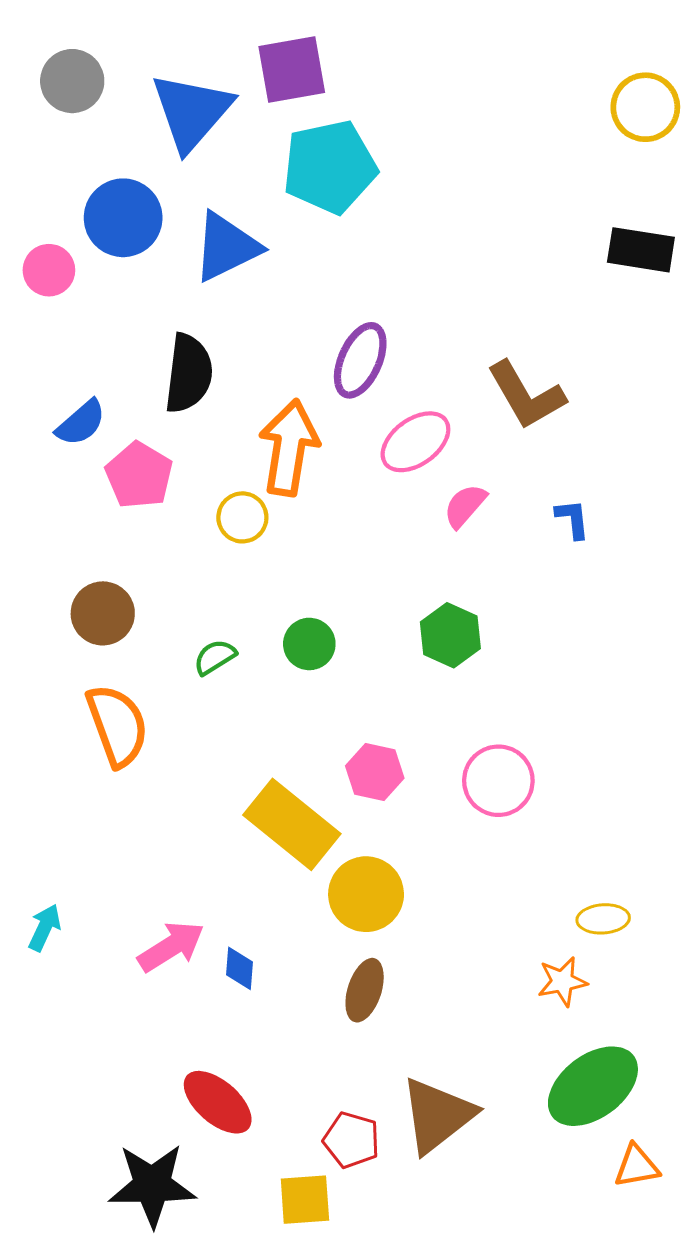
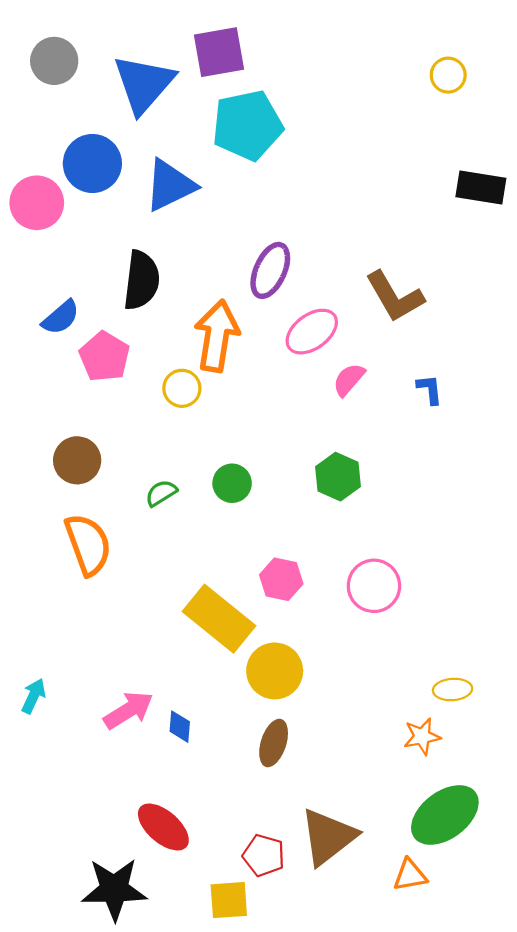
yellow circle: (645, 107) -> (448, 75), moved, size x0.7
pink circle: (49, 270) -> (37, 203), size x1.4
orange triangle: (637, 1166) -> (410, 875), moved

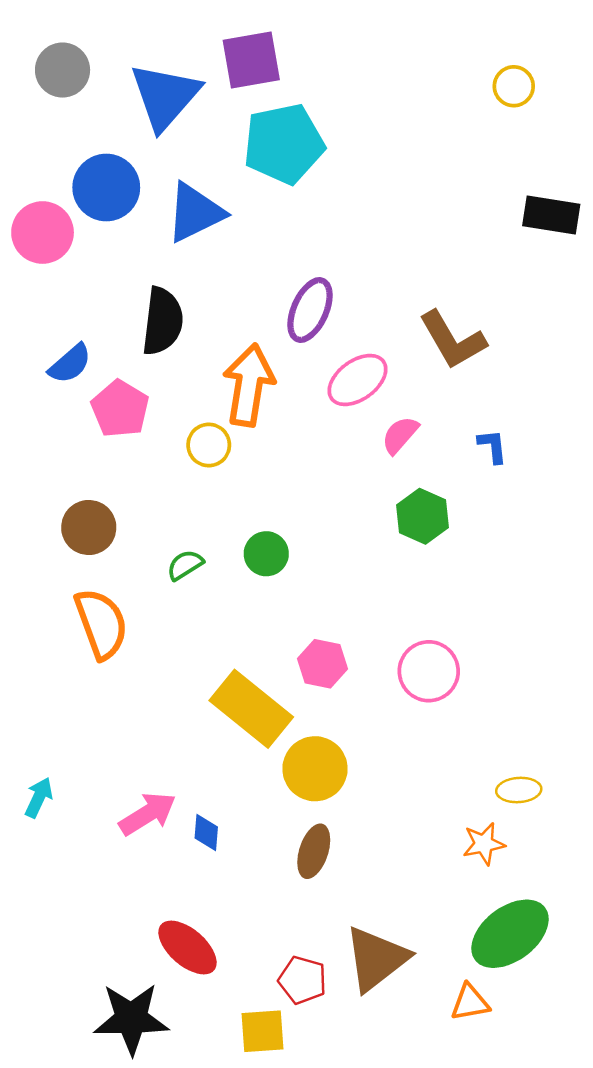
green hexagon: (338, 477) -> (422, 516), moved

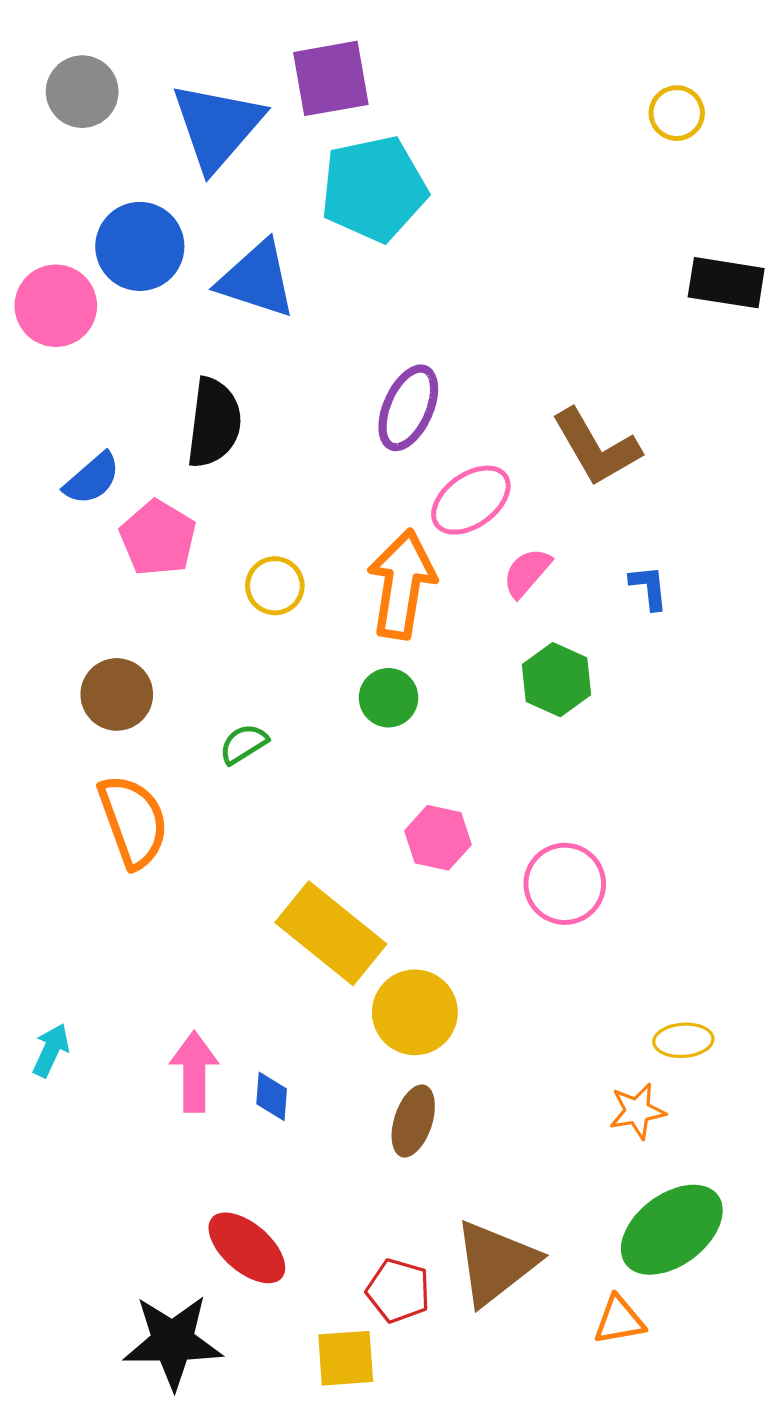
blue triangle: (195, 212) -> (257, 279), turned 44
orange arrow: (249, 385) -> (402, 584), moved
green circle: (266, 554) -> (389, 698), moved
pink hexagon: (322, 664) -> (438, 838), moved
pink arrow: (148, 814) -> (194, 1072), turned -58

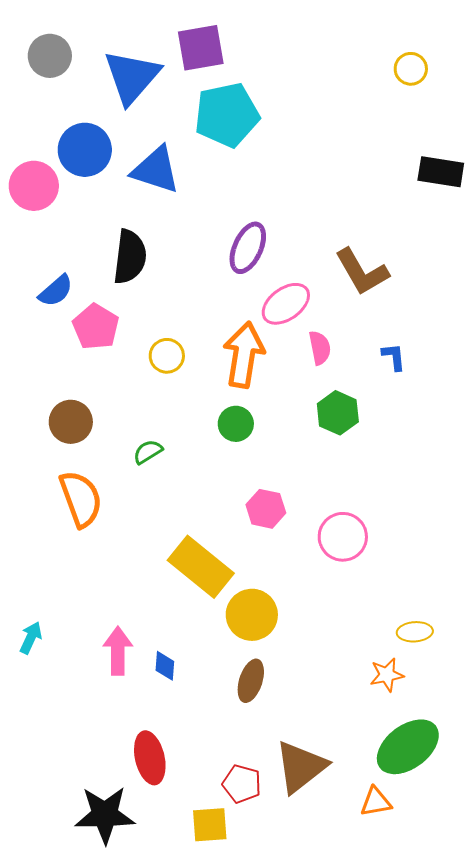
pink semicircle: (527, 573) -> (320, 348), turned 128
red ellipse: (247, 1248) -> (150, 758), turned 36

